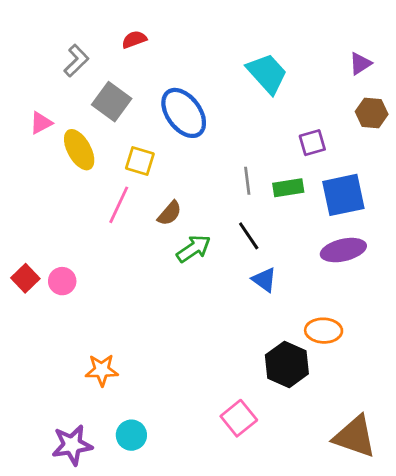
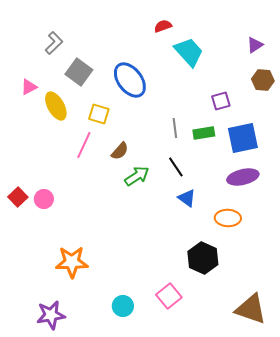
red semicircle: (134, 39) -> (163, 26), moved
orange ellipse: (324, 331) -> (228, 218), moved
orange star: (102, 370) -> (72, 262), size x1.4
cyan circle: (131, 435) -> (123, 306), moved

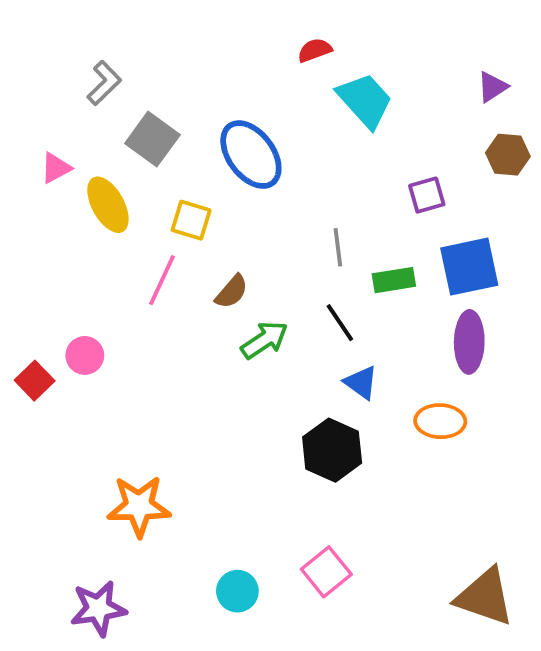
green rectangle: (204, 133) -> (394, 280), moved
purple ellipse: (243, 177) -> (469, 342), turned -76
pink circle: (44, 199) -> (85, 355), moved
black hexagon: (203, 258) -> (332, 450), moved

